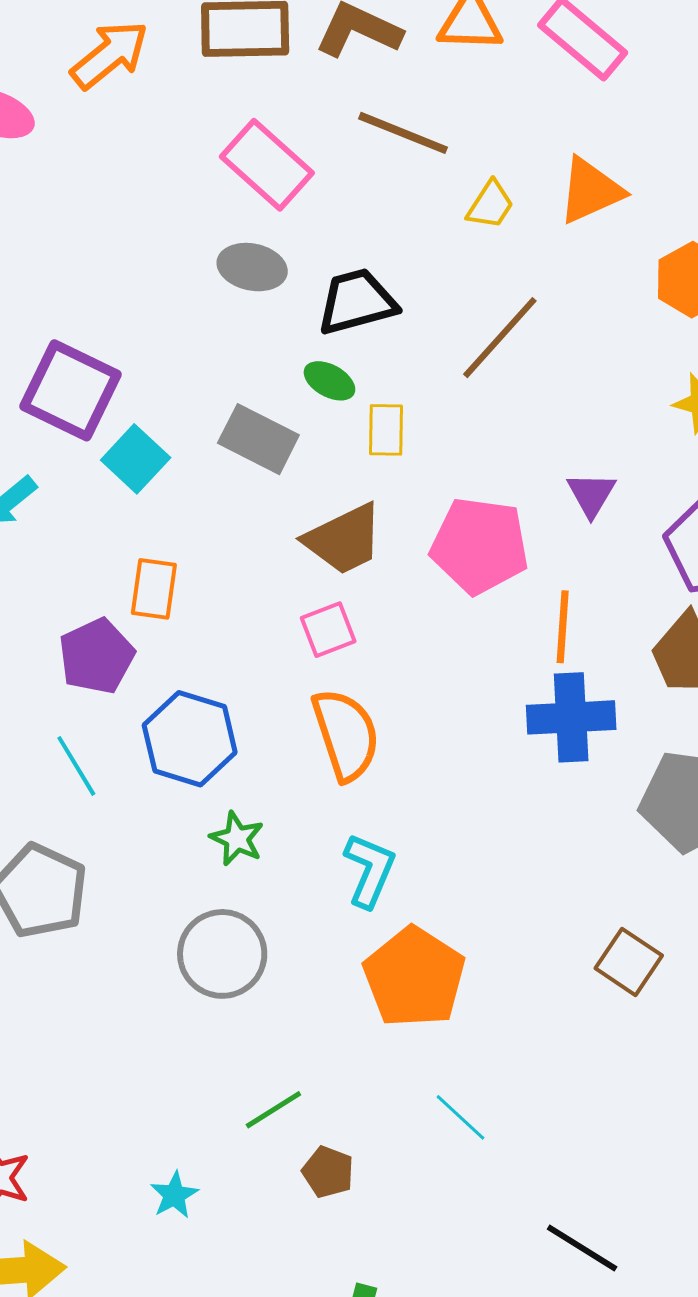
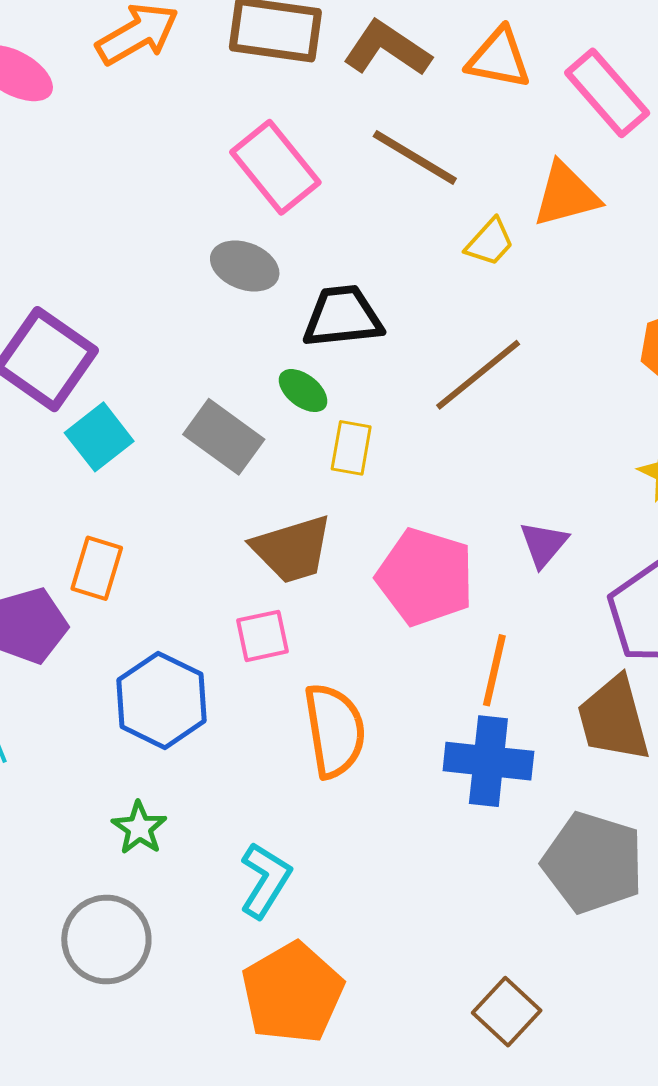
orange triangle: (591, 191) -> (566, 195), moved
orange semicircle: (346, 735) -> (335, 731), moved
blue hexagon: (190, 739) -> (161, 700), moved

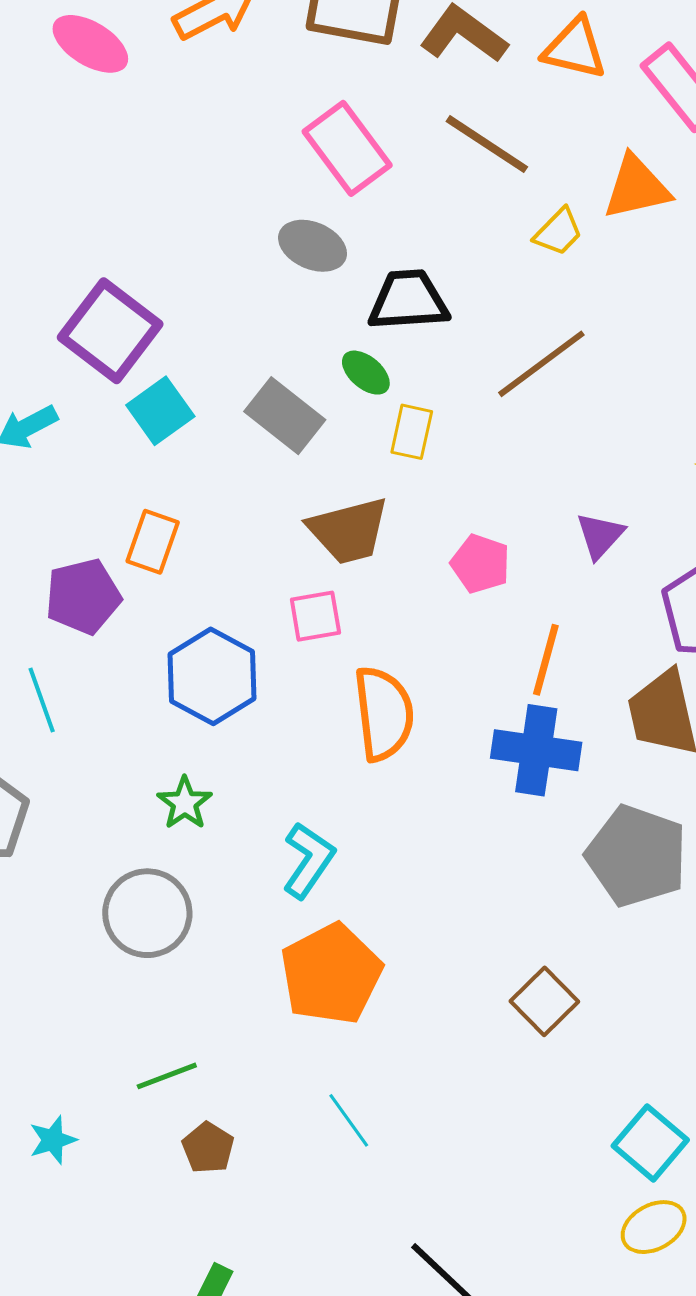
pink pentagon: (425, 577) -> (480, 564), size x0.6

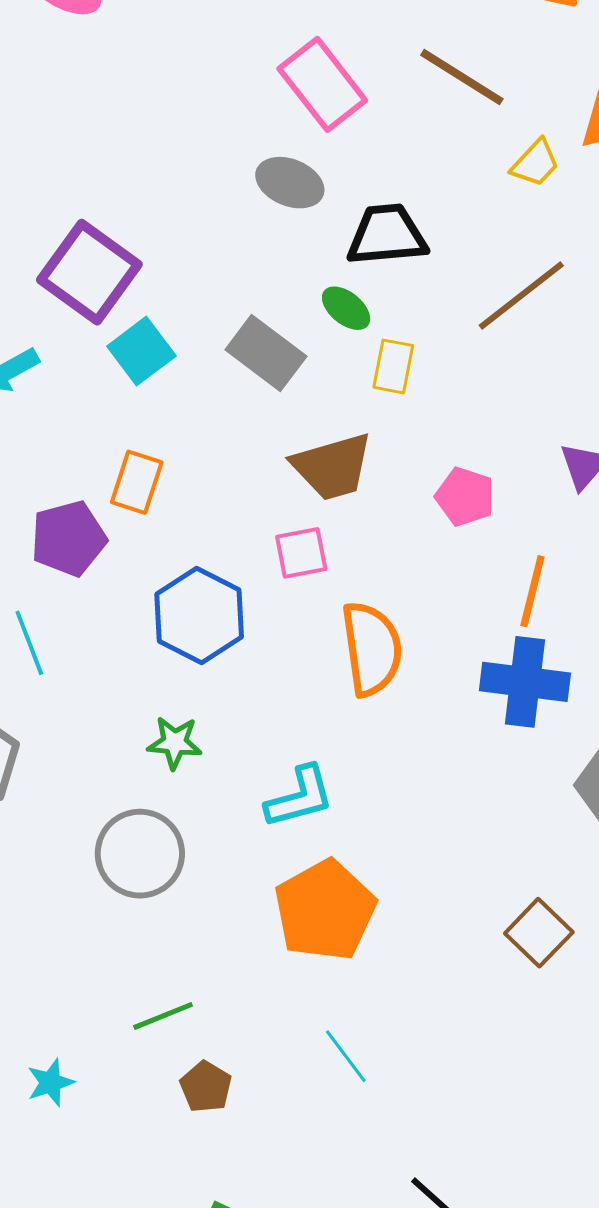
green star: (185, 803) -> (175, 743), turned -30
cyan L-shape: (308, 860) -> (300, 797), turned 42

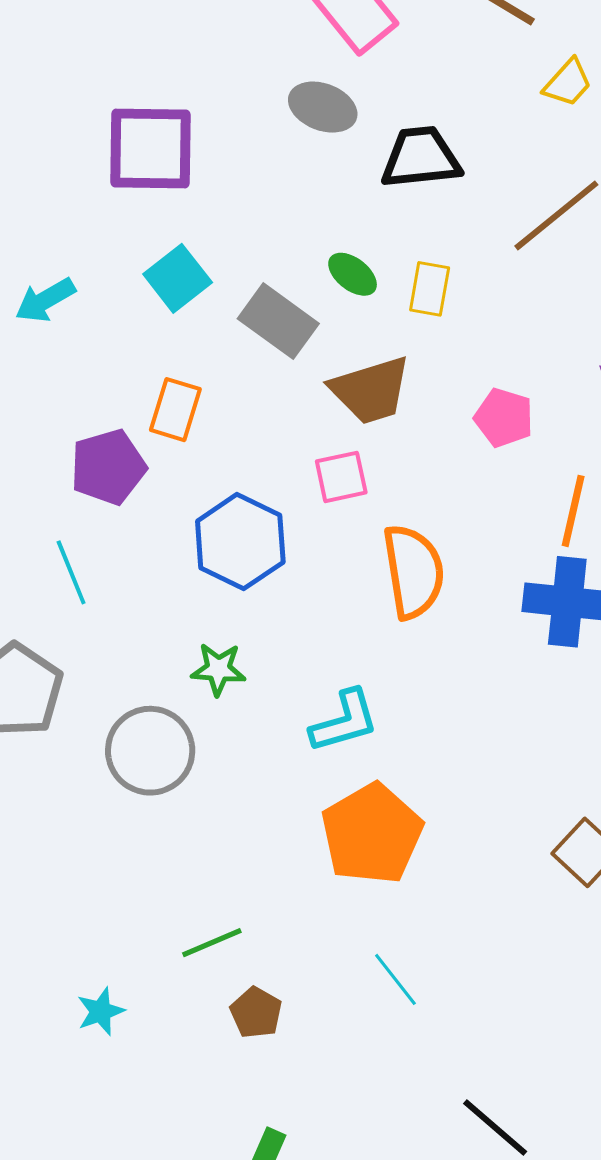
purple square: (89, 272) -> (151, 149), moved, turned -34
green ellipse: (346, 308) -> (353, 274), moved
gray rectangle: (266, 353) -> (278, 321), moved
gray circle: (140, 854) -> (150, 751), moved

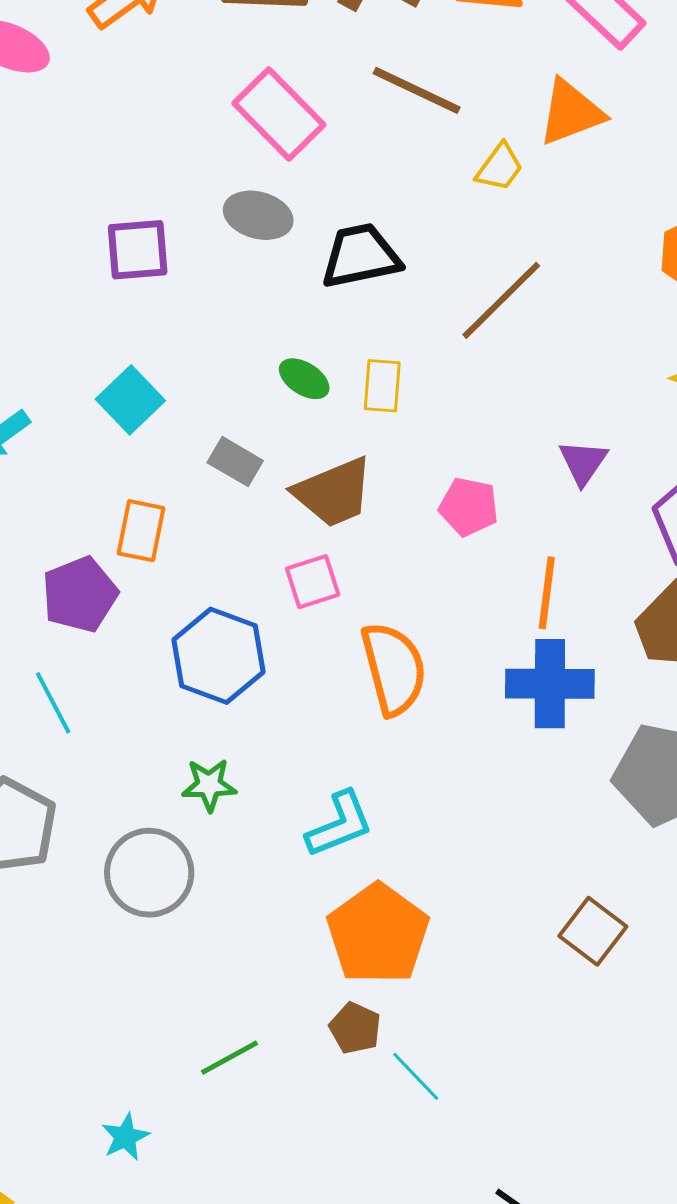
purple square: (151, 149) -> (138, 250), moved, size x0.7
gray rectangle: (278, 321) -> (235, 462), moved, size x0.7
brown pentagon: (256, 1013) -> (355, 1028), moved

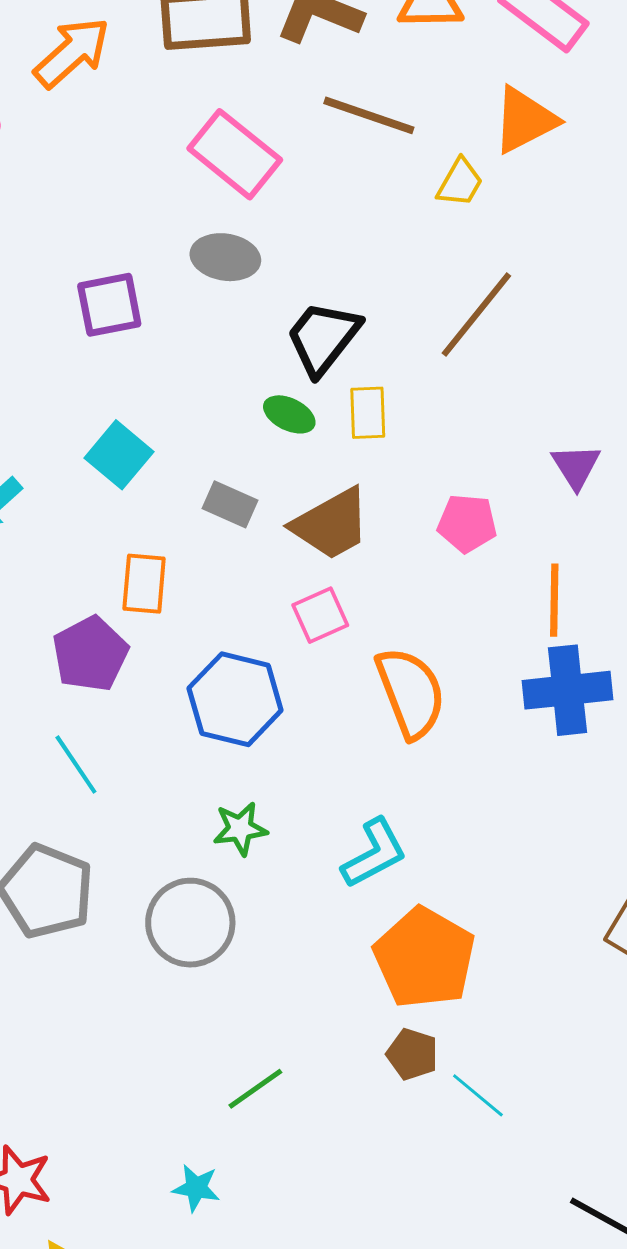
black trapezoid: (361, 256) -> (323, 338), moved, turned -34
green line: (229, 1058) -> (255, 1089), moved
cyan star: (125, 1137) -> (196, 1188), turned -30

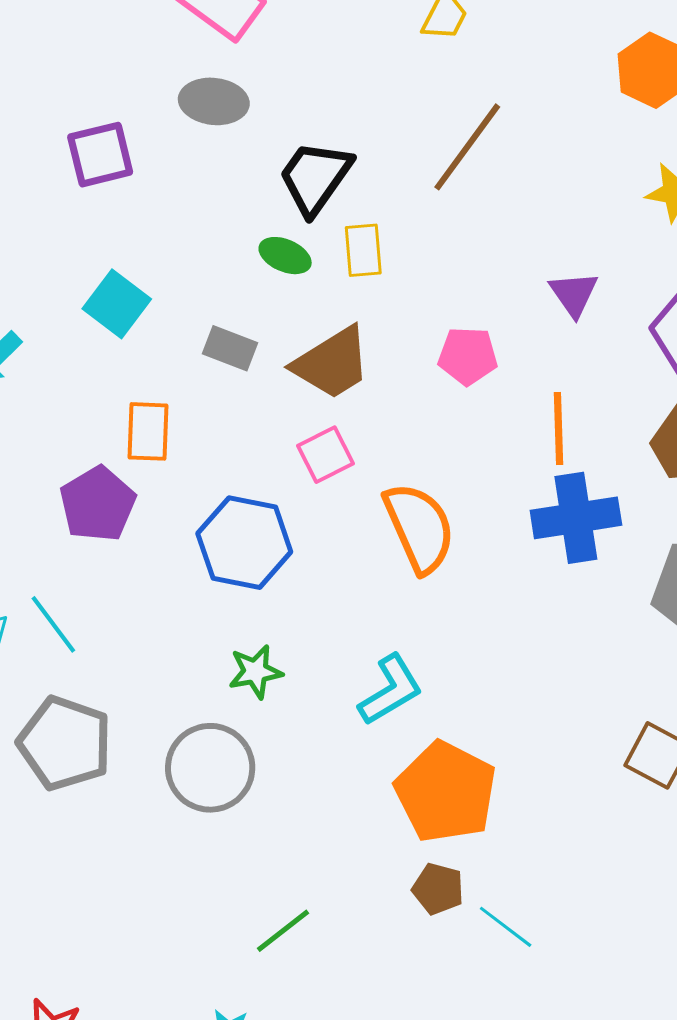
cyan line: (76, 765) -> (53, 624), moved

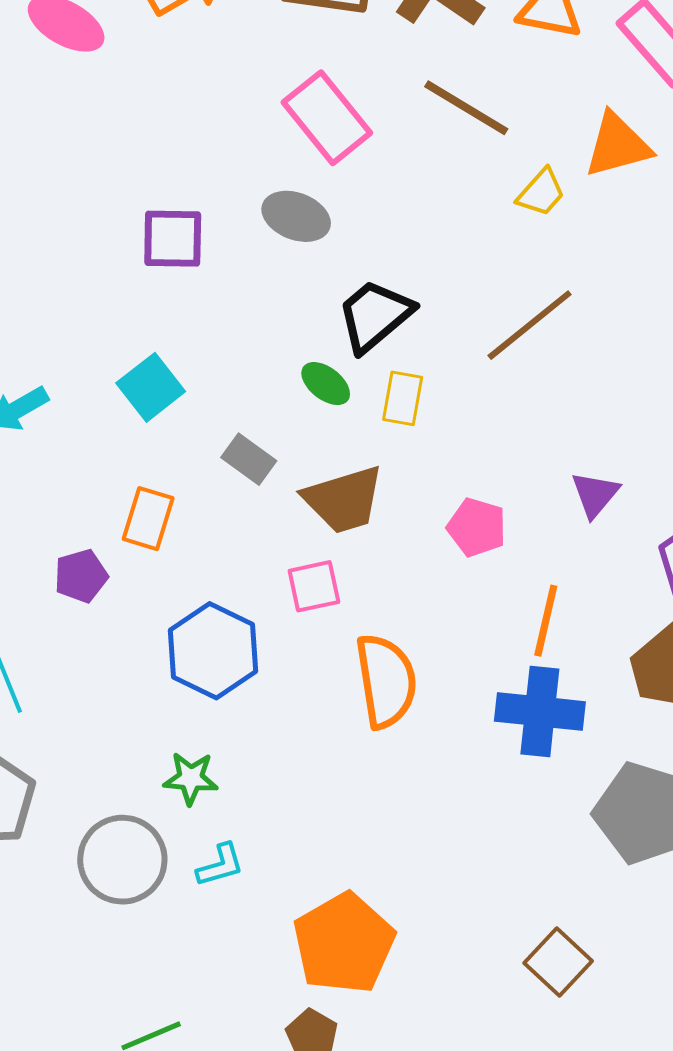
purple pentagon: (98, 504) -> (81, 576), size x0.7
cyan L-shape: (391, 690) -> (220, 865), moved, size x0.7

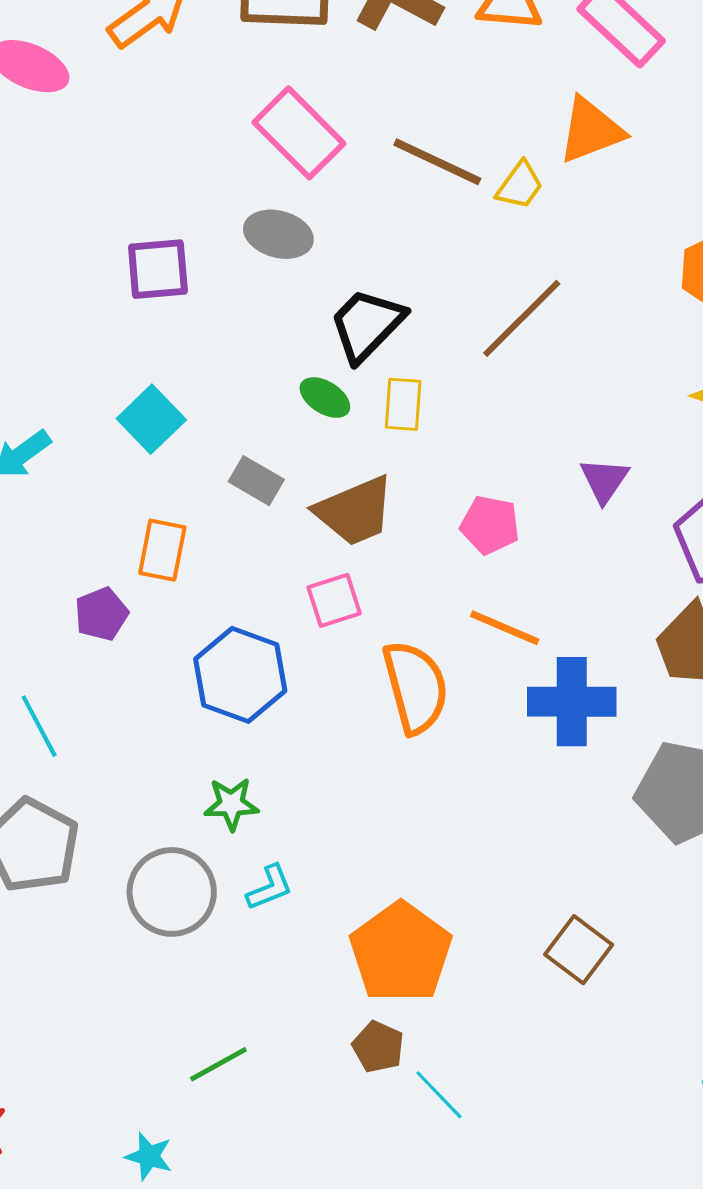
brown line: (466, 108) -> (437, 162), moved
orange line: (546, 621) -> (505, 628), moved, turned -74
brown square: (558, 962) -> (579, 950), moved

